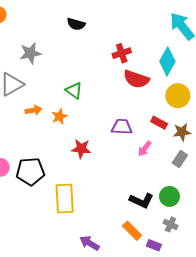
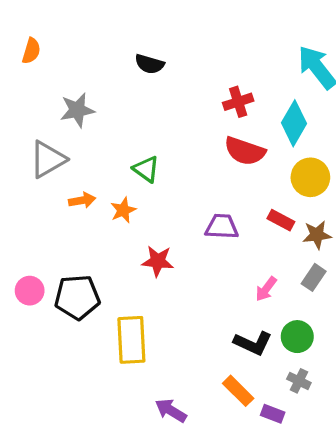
red cross: (122, 53) -> (238, 102), moved
pink arrow: (145, 149) -> (266, 289), moved

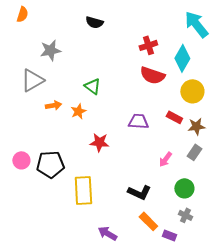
black L-shape: (253, 343) -> (139, 192), moved

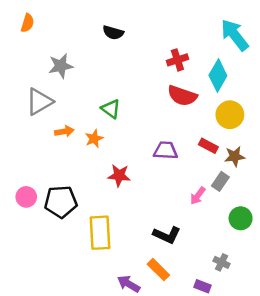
gray rectangle: (194, 152) -> (220, 181), moved
green circle: (184, 188) -> (241, 218), moved
orange rectangle: (148, 221) -> (158, 270), moved

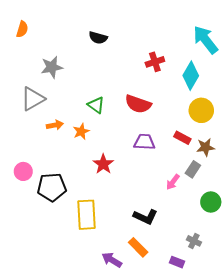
red semicircle: (182, 96) -> (138, 104), moved
red star: (119, 175) -> (103, 164), turned 30
pink circle: (26, 197) -> (23, 171), moved

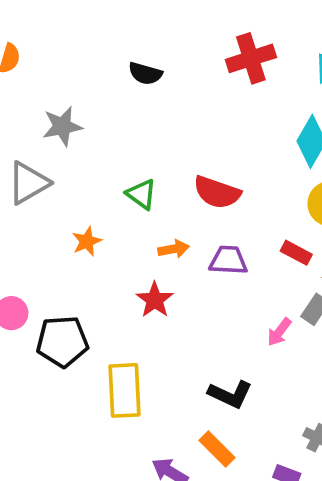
red cross: (155, 62) -> (251, 58), moved, size x1.4
orange arrow: (55, 125) -> (174, 249), moved
orange star: (81, 131) -> (87, 241), moved

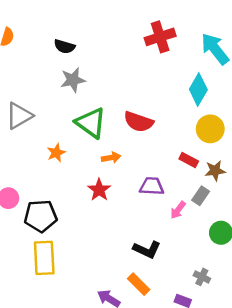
black semicircle: (145, 73) -> (65, 46), moved
gray star: (62, 126) -> (73, 80), moved
green triangle: (142, 194) -> (91, 123), size x1.6
purple trapezoid: (228, 260) -> (152, 186), moved
yellow rectangle: (125, 390) -> (44, 258), moved

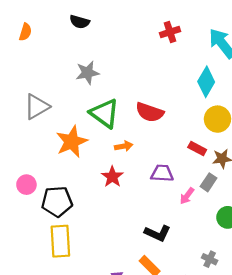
red cross: (160, 37) -> (170, 32), size x0.7
black semicircle: (65, 46) -> (80, 22), moved
orange star: (56, 153) -> (72, 142), size x1.8

